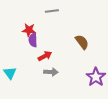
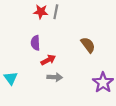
gray line: (52, 11) -> (56, 12), turned -72
red star: (29, 30) -> (41, 12), moved

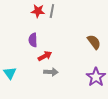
brown semicircle: (88, 45) -> (94, 42), moved

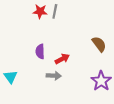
purple semicircle: (33, 40) -> (40, 51), moved
red arrow: (45, 56) -> (62, 59), moved

